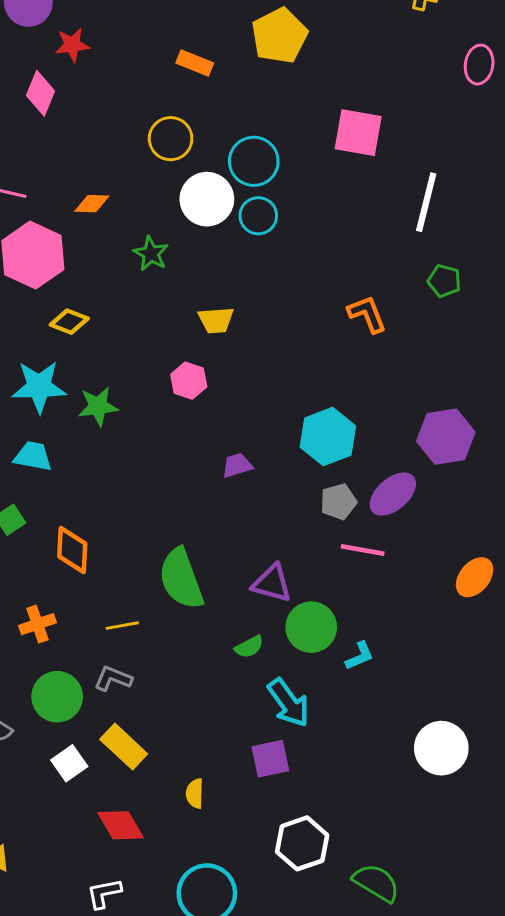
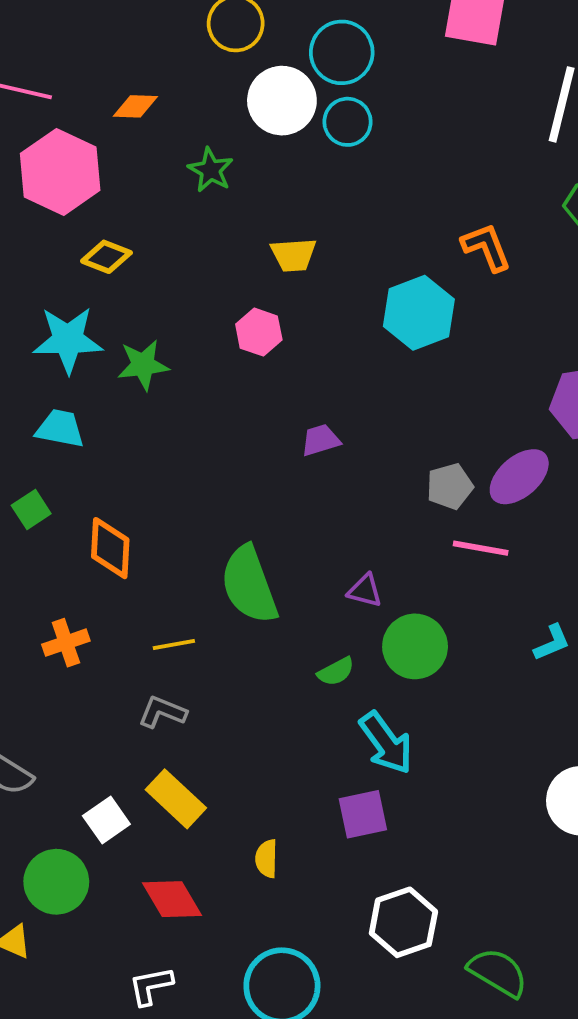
cyan hexagon: (328, 437) -> (419, 313), moved
purple triangle: (272, 583) -> (365, 591), size x0.7
cyan L-shape: (360, 656) -> (552, 643), moved
green circle: (57, 697) -> (56, 882), moved

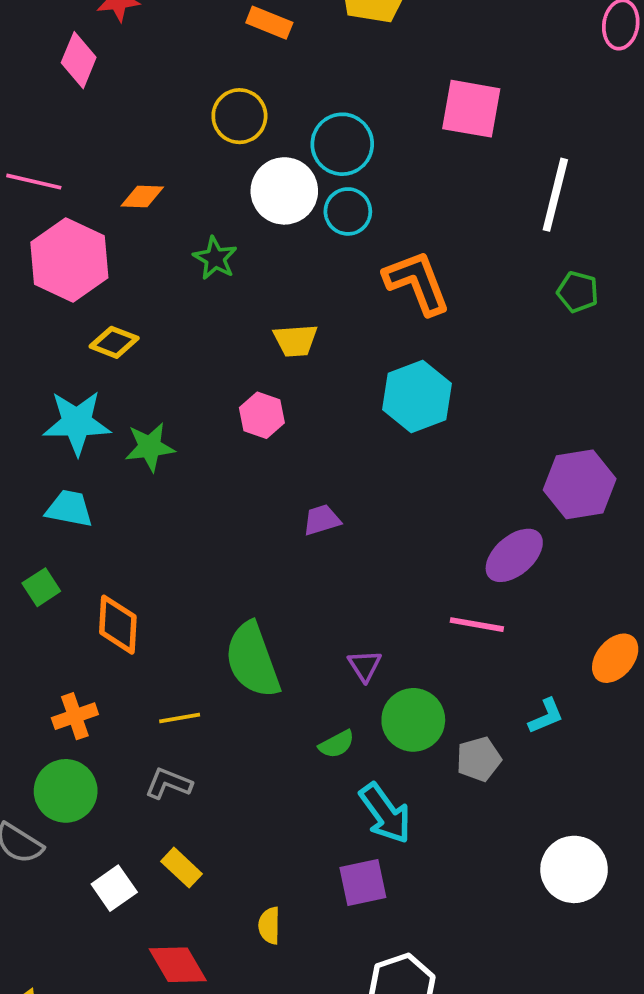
orange L-shape: (486, 247) -> (417, 282), moved, size x1.4
gray pentagon: (450, 486) -> (479, 759), moved
purple triangle: (365, 591) -> (365, 666), turned 42
yellow rectangle: (176, 799) -> (181, 868), size x0.7
green circle: (56, 882) -> (66, 791), moved

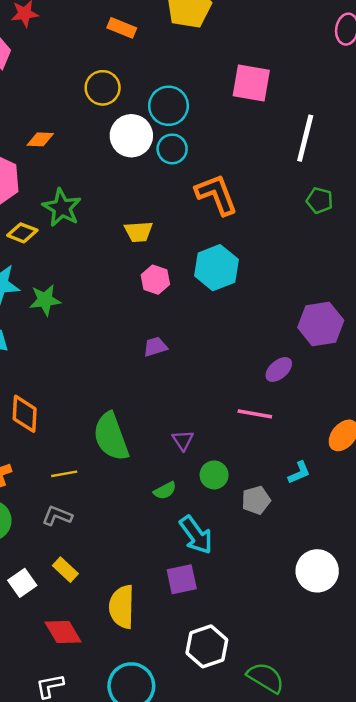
green star: (215, 258) -> (62, 208), moved, size x1.4
pink hexagon: (262, 415) -> (155, 280), moved
purple ellipse: (514, 555) -> (279, 369), size x0.7
green circle: (413, 720) -> (214, 475), size x0.7
yellow semicircle: (269, 925) -> (122, 607), size x1.8

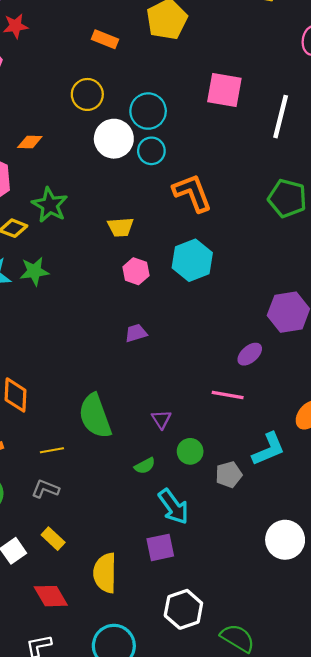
white line: (305, 138) -> (281, 117), moved
green pentagon: (320, 200) -> (287, 198), size x1.6
green star: (45, 300) -> (34, 271), moved
cyan L-shape: (299, 473) -> (269, 449), size x1.6

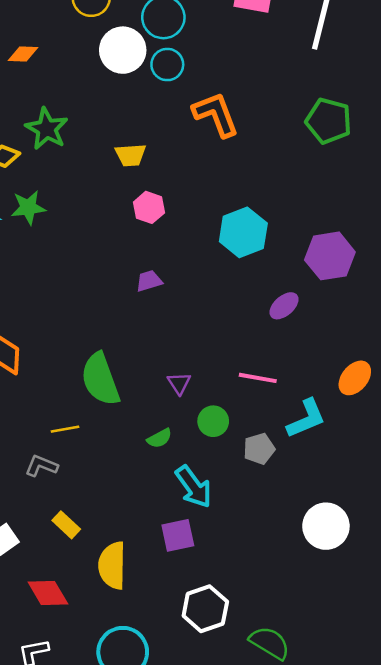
cyan hexagon: (192, 260) -> (243, 232), moved
pink line: (228, 395) -> (258, 378), moved
yellow line: (52, 450) -> (65, 429), moved
yellow rectangle: (53, 539) -> (66, 525), moved

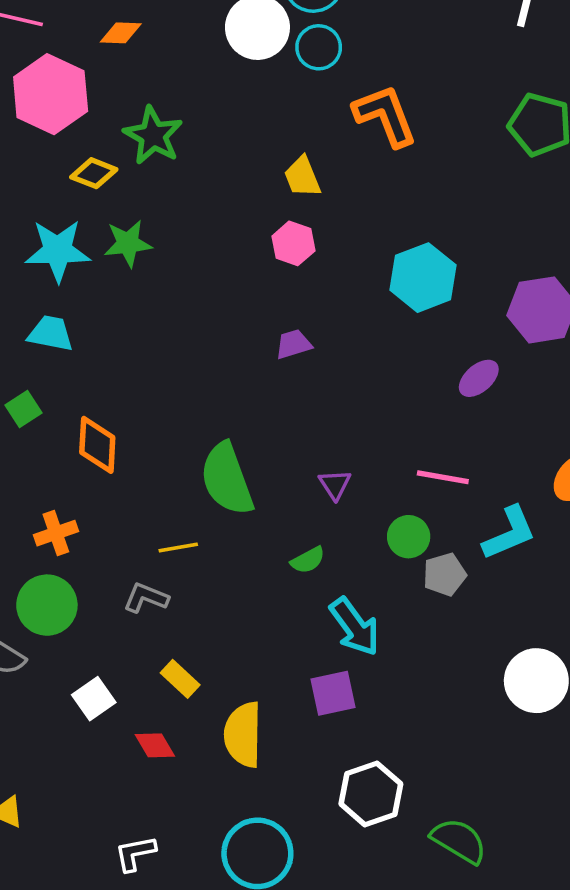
yellow trapezoid: (131, 155) -> (302, 177), moved, turned 72
green circle: (213, 421) -> (409, 537), moved
red diamond: (48, 593) -> (155, 745), moved, size x0.7

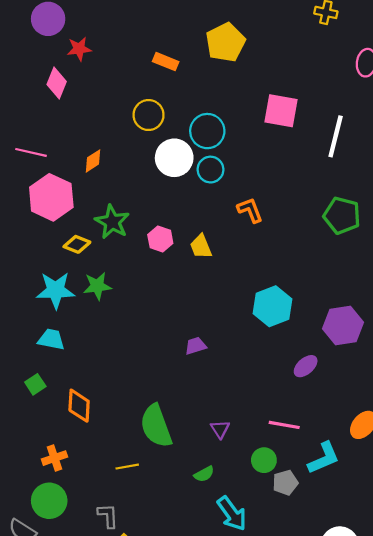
orange diamond: (121, 33) -> (93, 161), turned -35
orange L-shape: (385, 116) -> (250, 210), size x0.7
pink hexagon: (293, 243) -> (160, 239), moved
gray L-shape: (146, 598) -> (108, 516), moved, turned 65

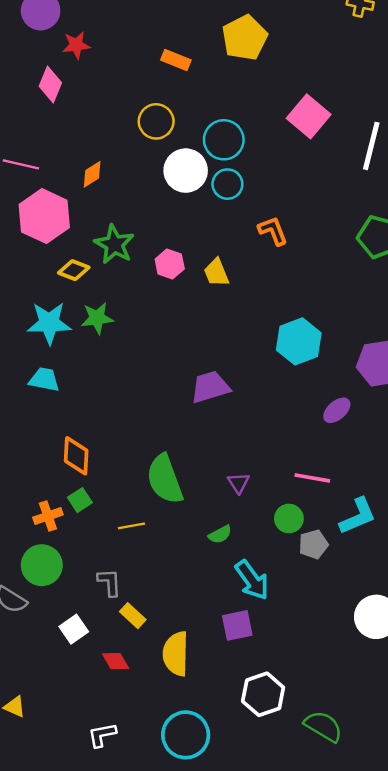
pink square: (281, 111) -> (309, 116), turned 30
purple trapezoid: (196, 346) -> (210, 387), size x1.6
green square: (35, 384) -> (80, 500), moved

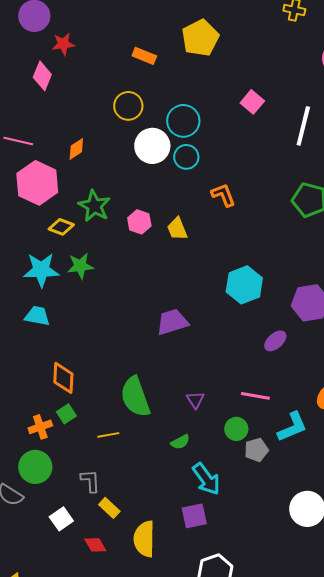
pink square: (309, 116) -> (252, 102), size x0.7

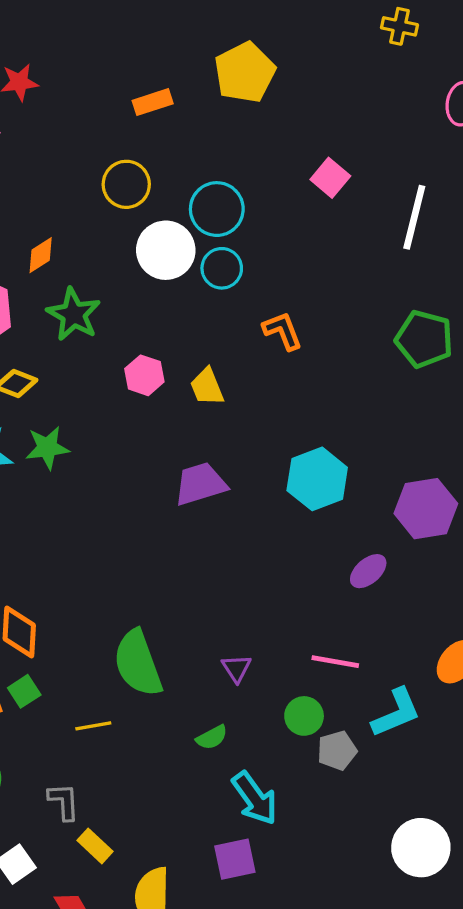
orange rectangle: (144, 56) -> (153, 102), turned -40
green star: (94, 206) -> (74, 314), moved
purple trapezoid: (172, 322) -> (200, 484), moved

